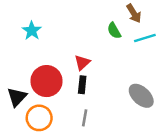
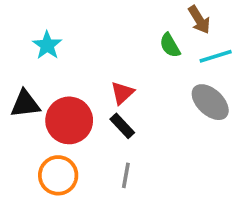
black rectangle: (82, 85) -> (122, 126), turned -49
gray ellipse: (141, 96) -> (210, 102), moved
black triangle: (17, 97) -> (25, 104), moved, turned 40

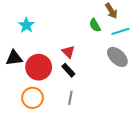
red triangle: (122, 93) -> (68, 52), turned -32

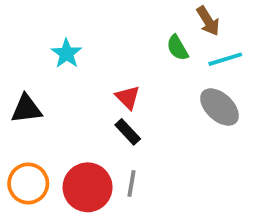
cyan star: (26, 25) -> (67, 53), moved
red circle: (39, 67) -> (88, 187), moved
orange circle: (33, 98) -> (28, 184), moved

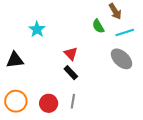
red circle: (88, 187) -> (49, 103), size x0.7

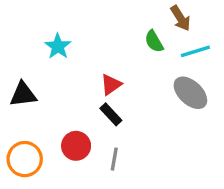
red triangle: (71, 54) -> (111, 84), turned 40
red circle: (49, 103) -> (76, 146), moved

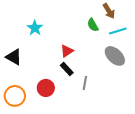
black triangle: (23, 94) -> (14, 57), turned 36
gray line: (114, 159) -> (85, 83), moved

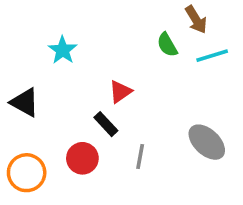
gray ellipse: (115, 56) -> (207, 142), moved
black rectangle: (67, 69) -> (106, 124), moved
gray line: (85, 83) -> (140, 156), moved

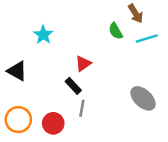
gray line: (140, 156) -> (82, 108), moved
red circle: (82, 158) -> (53, 123), moved

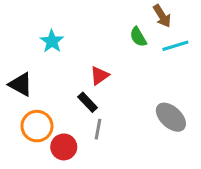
orange circle: (18, 120) -> (37, 126), moved

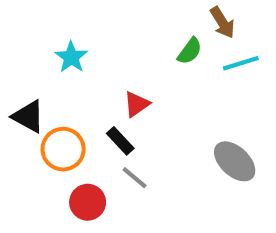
green semicircle: (138, 37) -> (190, 51), turned -114
orange circle: (37, 126) -> (63, 149), moved
gray line: (98, 129) -> (135, 178), turned -60

